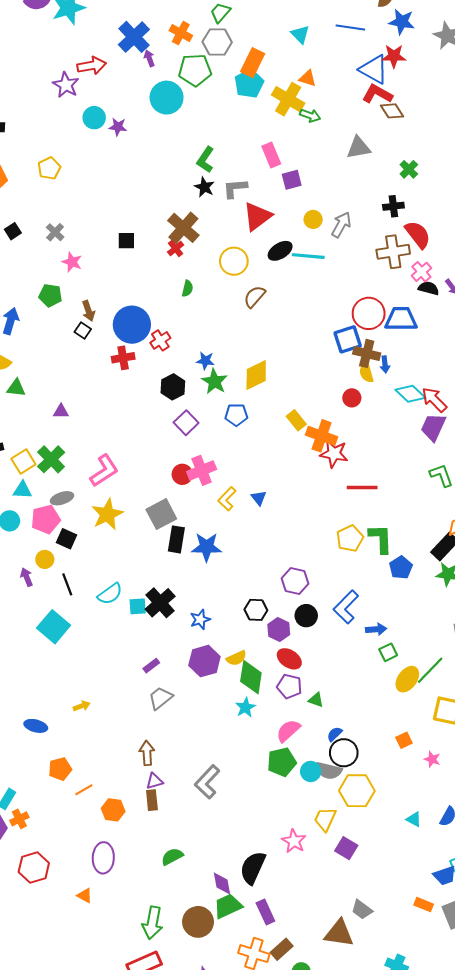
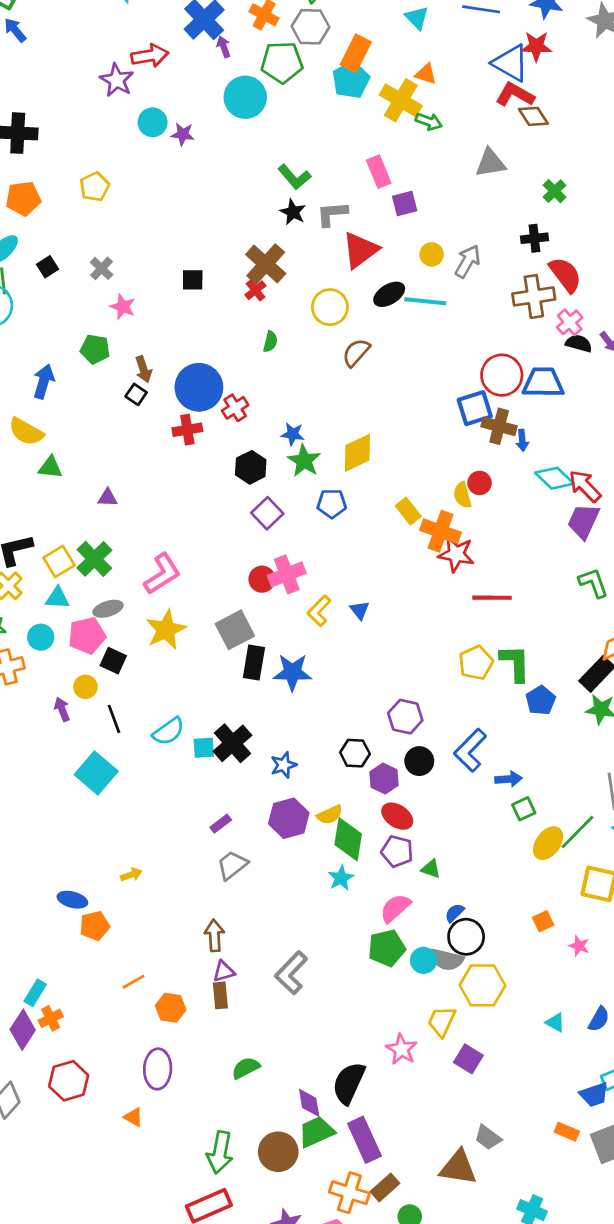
green L-shape: (205, 160) -> (294, 177), turned -75
yellow semicircle: (366, 372) -> (462, 495), moved
orange pentagon: (60, 769) -> (95, 926), moved
purple rectangle: (265, 912) -> (364, 1140), size x1.4

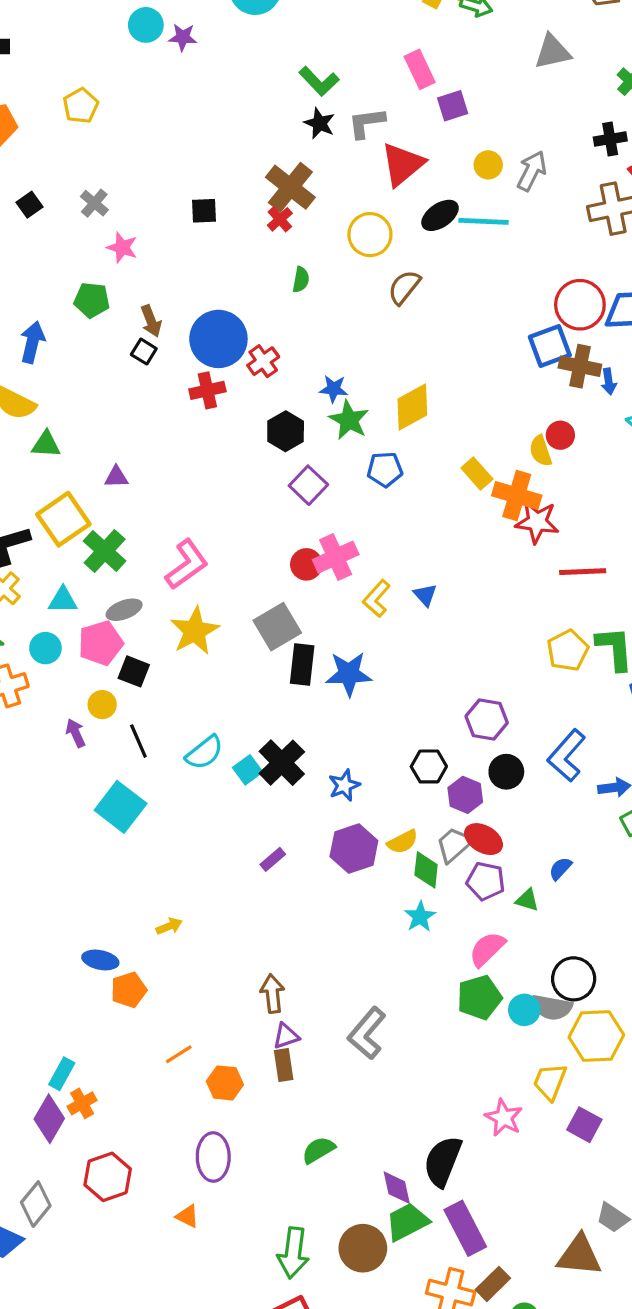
yellow square: (59, 561) -> (63, 519), moved, size x1.4
cyan square: (204, 748) -> (248, 770), turned -30
green diamond: (348, 839) -> (426, 870), size x0.7
gray trapezoid: (232, 865) -> (454, 845), moved
blue semicircle: (454, 913) -> (560, 869), moved

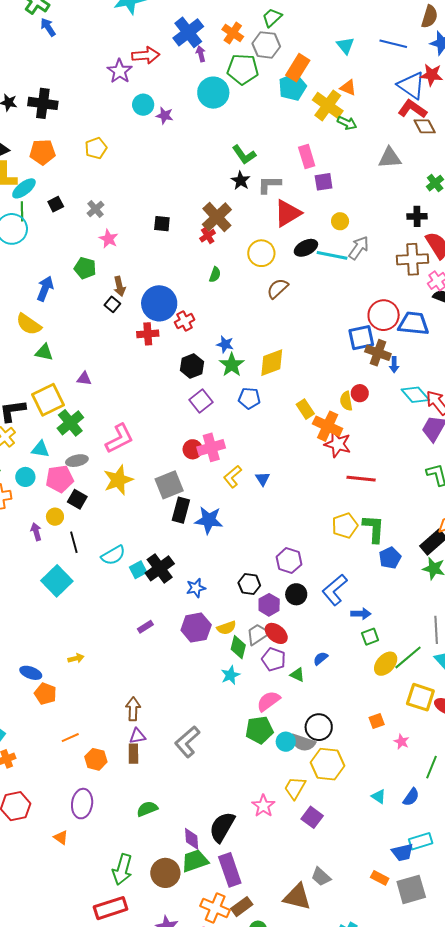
gray arrow: (532, 171) -> (359, 248), moved
orange pentagon: (129, 990) -> (45, 694), turned 30

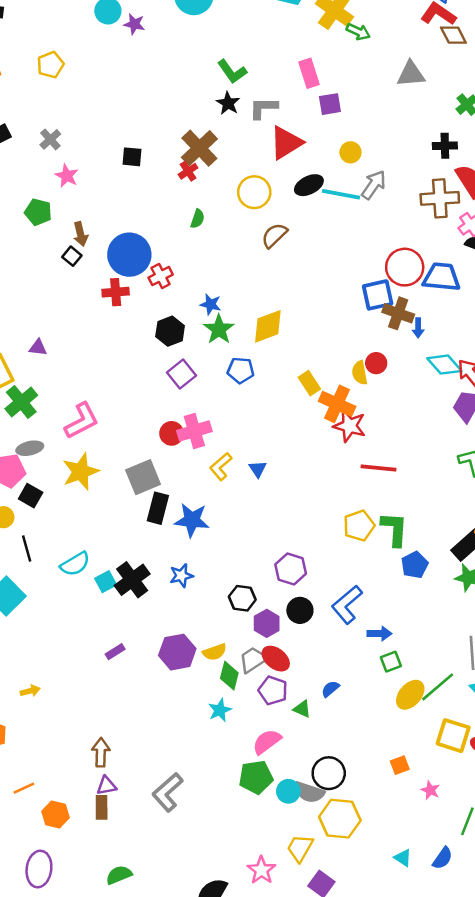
blue star: (196, 588) -> (181, 576), moved

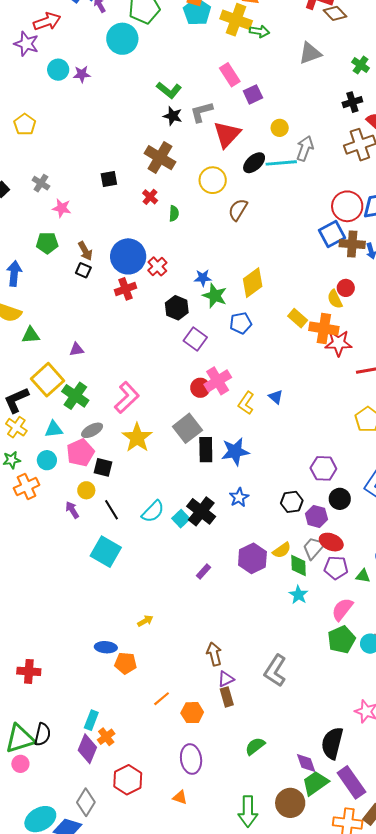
red cross: (188, 171) -> (150, 197), moved

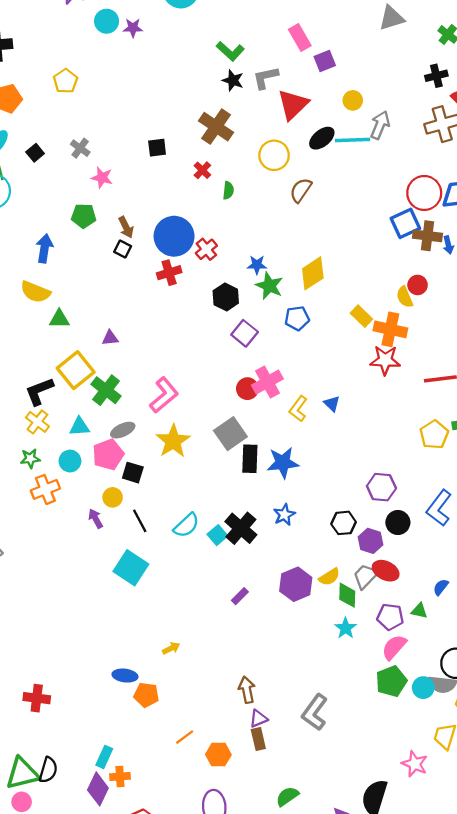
red star: (338, 343) -> (385, 360), moved
purple pentagon: (336, 568) -> (390, 617), moved
orange cross: (106, 737) -> (120, 777), turned 30

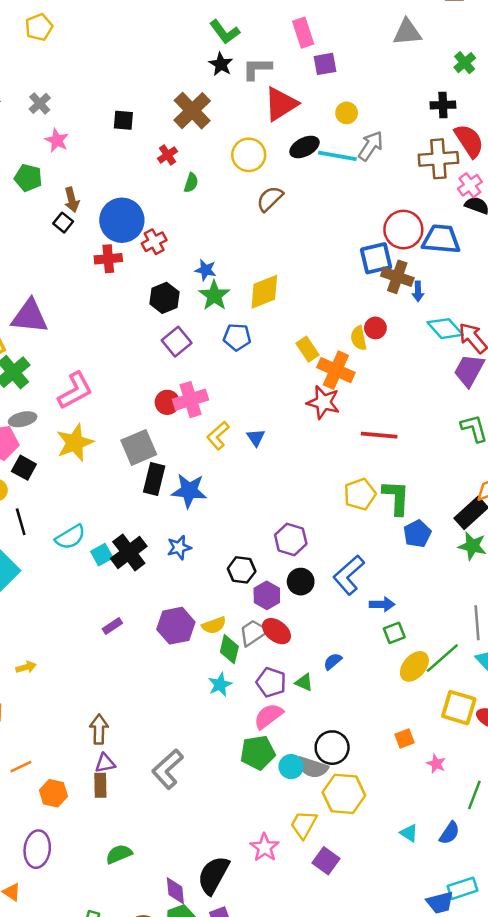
purple triangle: (110, 338) -> (30, 316), size x2.0

